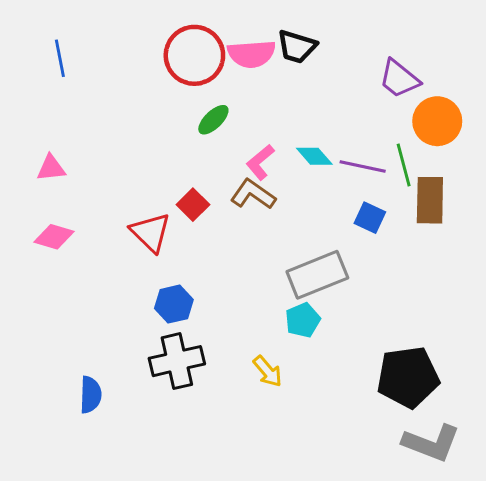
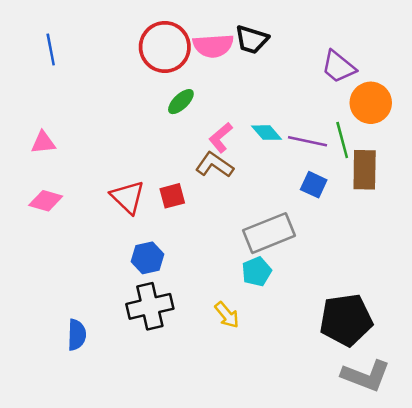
red square: (193, 205) -> (172, 196), moved, turned 30

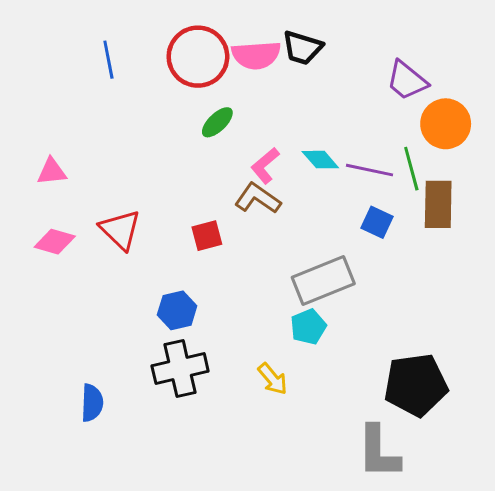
blue line: (51, 49) -> (108, 60), moved
red triangle: (128, 197) -> (120, 230), moved
gray L-shape: (366, 376) -> (378, 452), moved, turned 69

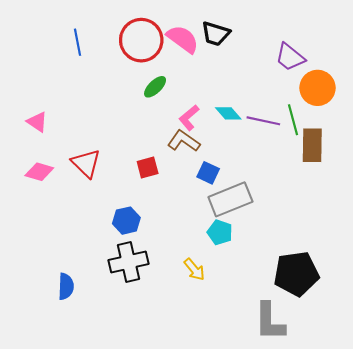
pink semicircle: (256, 55) -> (183, 39), turned -140
pink triangle: (52, 172) -> (37, 122), turned 40
blue square: (377, 222) -> (208, 173), moved
cyan pentagon: (308, 327) -> (220, 232), turned -30

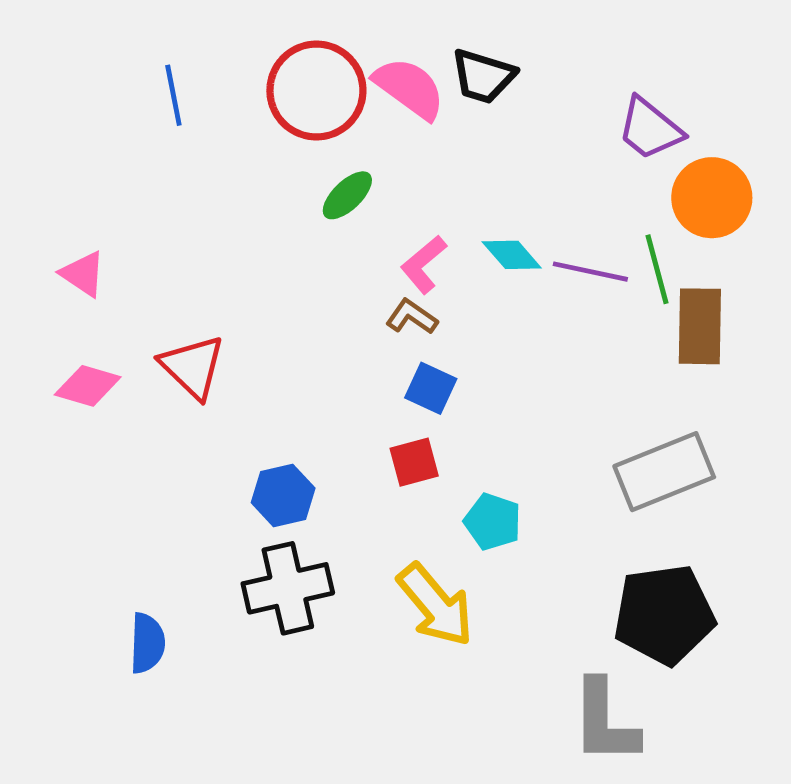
brown L-shape: (184, 141) -> (412, 317), size x0.7
red square: (148, 168) -> (414, 462), moved
blue square: (208, 173) -> (431, 388), moved
gray rectangle: (230, 199) -> (664, 472), moved
yellow arrow: (194, 269) -> (435, 605), size x1.6

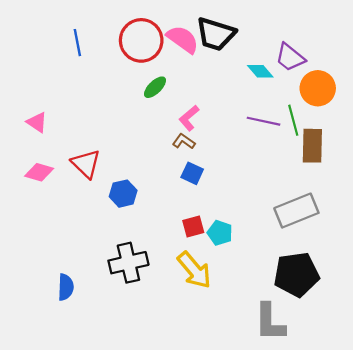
black trapezoid: (483, 76) -> (216, 34), size x1.4
cyan diamond: (512, 255) -> (260, 71), moved
red square: (414, 462) -> (193, 227), moved
blue hexagon: (283, 495) -> (123, 194), moved

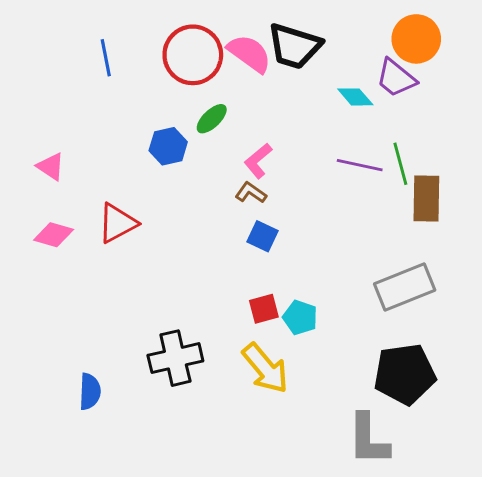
orange circle: (318, 88) -> (416, 39), moved
red triangle: (86, 164) -> (117, 223), turned 48
blue hexagon: (123, 194) -> (168, 146), moved

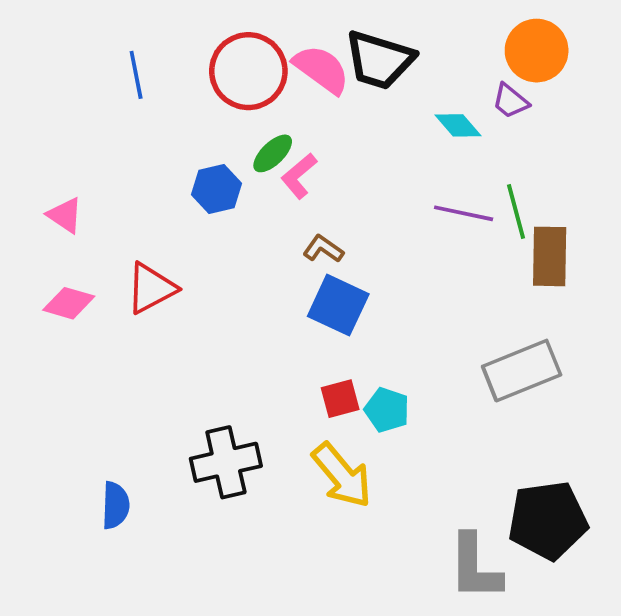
purple trapezoid: (396, 78) -> (510, 101), size x0.7
pink L-shape: (258, 161) -> (299, 176), moved
blue square: (262, 236) -> (338, 305), size x1.5
black pentagon: (405, 374) -> (548, 520), moved

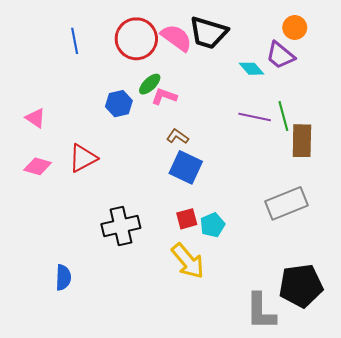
orange circle: (537, 51) -> (295, 27), size x0.7
purple trapezoid: (510, 101) -> (280, 55), size x1.4
pink L-shape: (299, 176) -> (164, 96), turned 60
cyan pentagon: (387, 410) -> (212, 225), turned 30
black cross: (226, 462) -> (121, 226), moved

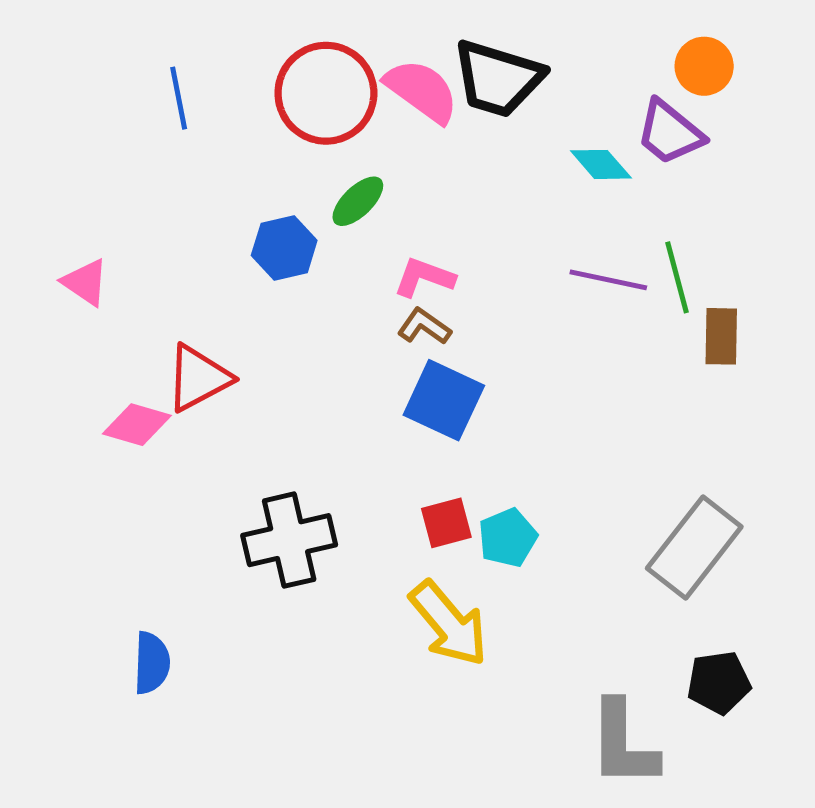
pink L-shape: (164, 96) -> (424, 277), moved
brown rectangle: (302, 141) -> (721, 336), size x0.7
pink diamond: (38, 166) -> (137, 425), moved
gray rectangle: (287, 203) -> (694, 547), moved, turned -30
black pentagon: (301, 286) -> (719, 683), size x0.6

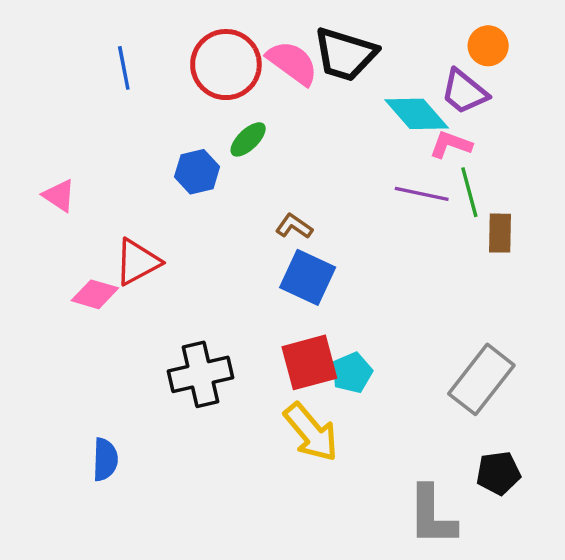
cyan diamond: (601, 164) -> (417, 114), size x1.5
pink L-shape: (424, 277) -> (451, 145), moved
red square: (446, 523) -> (309, 362), size x1.6

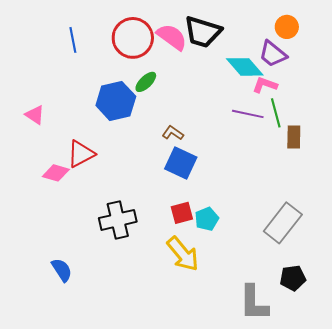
blue hexagon: (197, 172) -> (116, 101), size x1.5
red square: (309, 362) -> (182, 213), size x0.7
blue semicircle: (105, 459) -> (62, 270), turned -35

